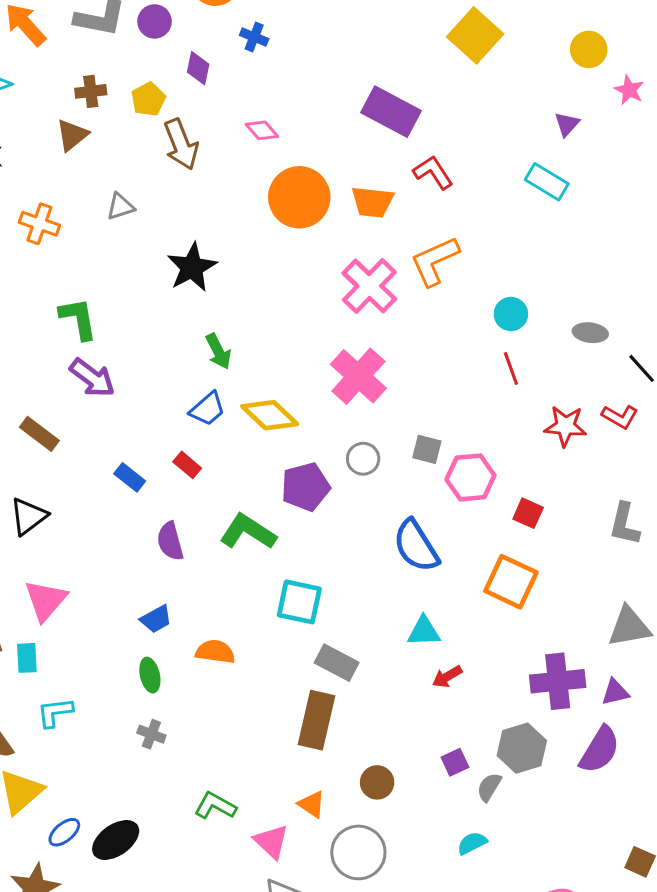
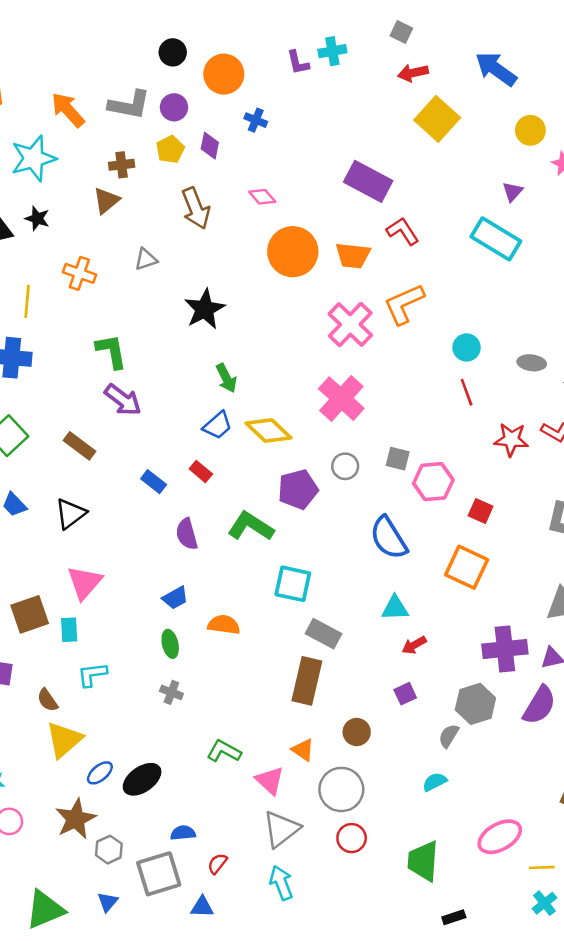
yellow pentagon: (148, 99) -> (170, 149), moved
cyan rectangle: (547, 182) -> (496, 239), size x1.4
purple square: (455, 762) -> (405, 694), moved

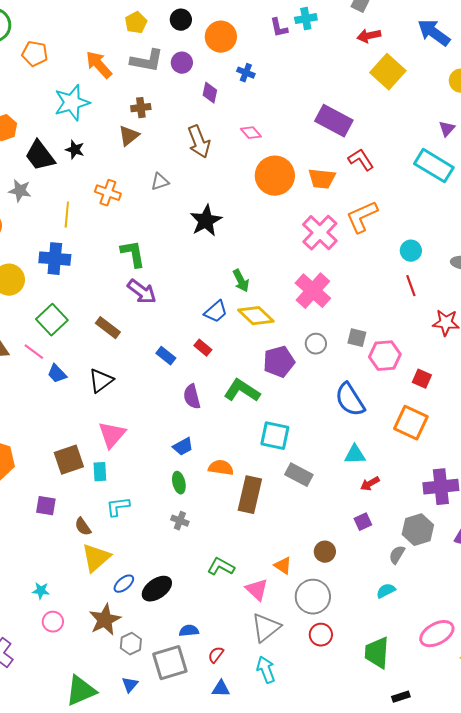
yellow pentagon: (170, 149) -> (136, 23), moved
green arrow: (226, 378) -> (241, 281), moved
brown rectangle: (307, 681) -> (250, 495), moved
blue triangle: (202, 907) -> (221, 689), moved

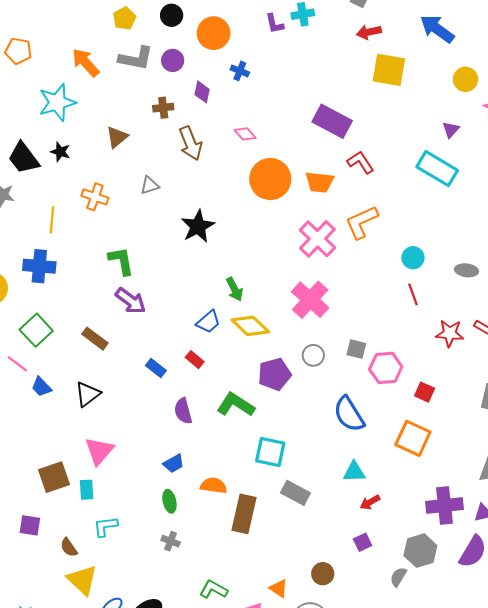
yellow square: (388, 72) -> (389, 70), turned -32
brown cross: (141, 108) -> (163, 108), moved
yellow triangle: (96, 558) -> (82, 580), turned -36

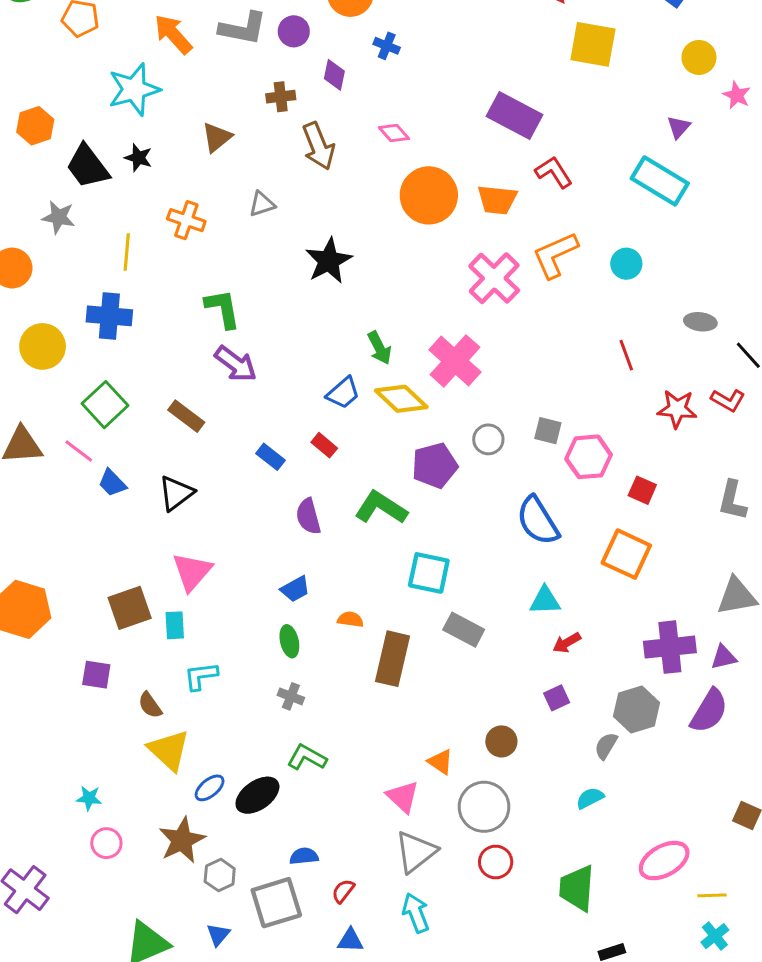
cyan circle: (413, 258) -> (626, 264), moved
pink cross: (310, 300) -> (455, 361), moved
orange semicircle: (214, 486) -> (350, 619), size x0.7
green L-shape: (214, 589) -> (307, 757), moved

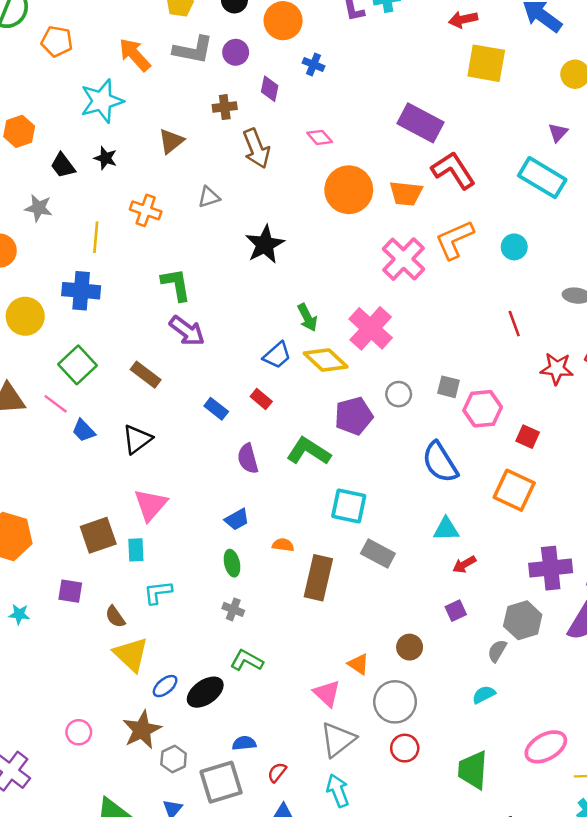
black trapezoid: (88, 166) -> (63, 165), size x0.7
red L-shape: (554, 172) -> (453, 170), size x1.4
cyan star: (89, 798) -> (19, 614), moved

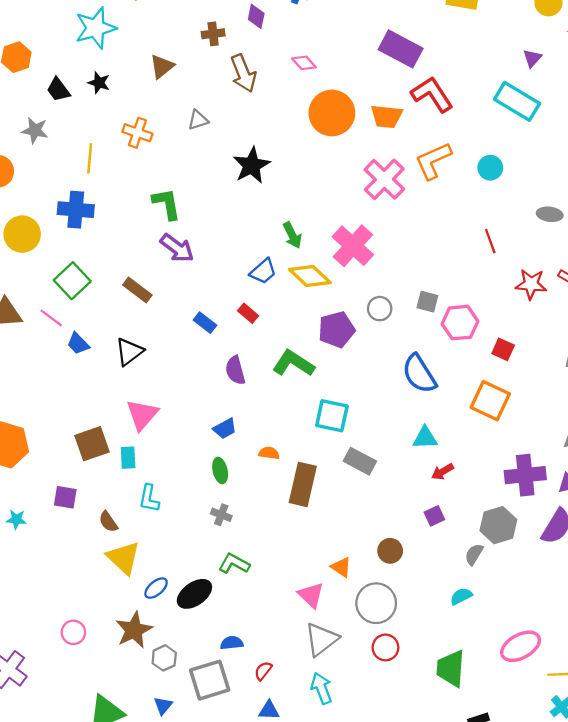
cyan L-shape: (158, 592) -> (149, 498), turned -72

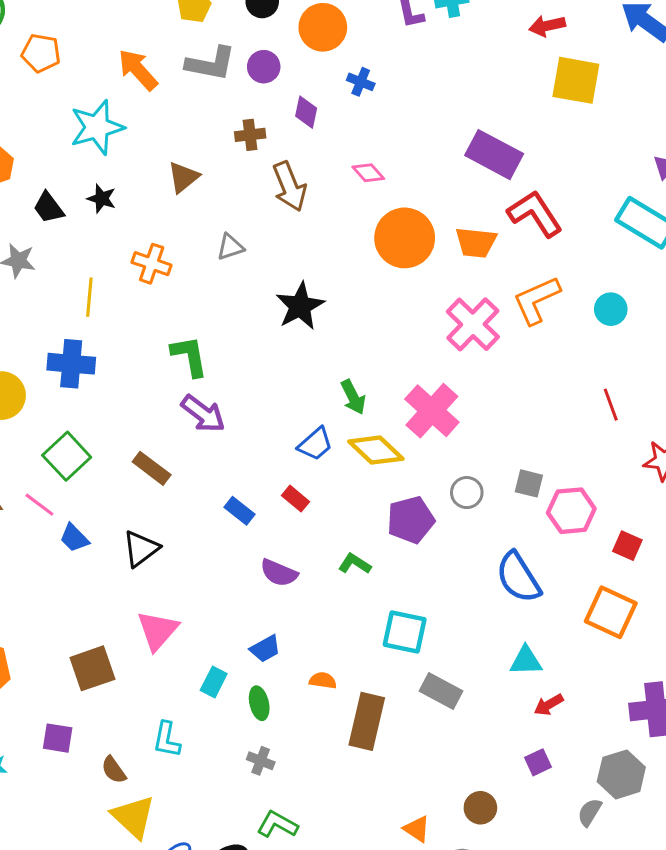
green L-shape: (293, 363) -> (355, 564), size x0.6
purple semicircle: (235, 370) -> (279, 573), turned -52
cyan rectangle: (128, 458) -> (214, 682), moved, turned 30

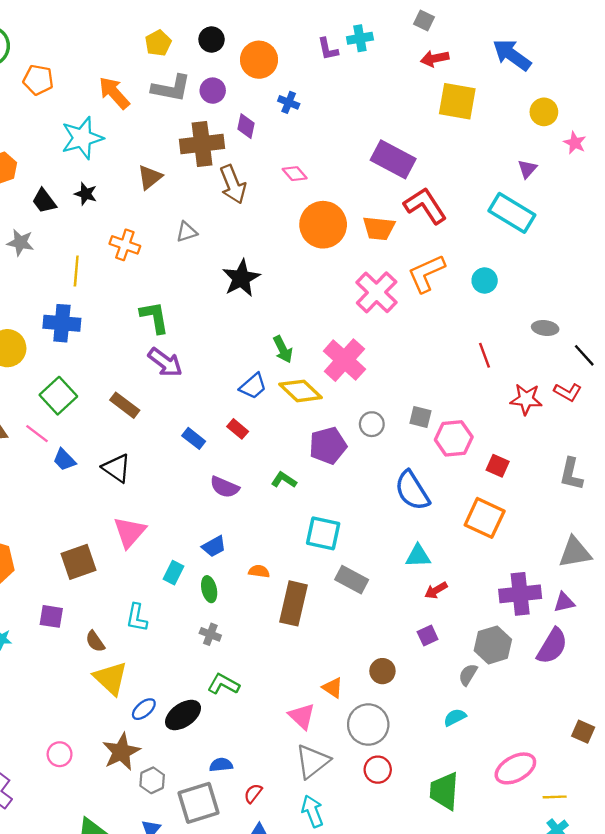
brown cross: (250, 135) -> (202, 144), size x1.8
black triangle: (141, 549) -> (117, 468), turned -48

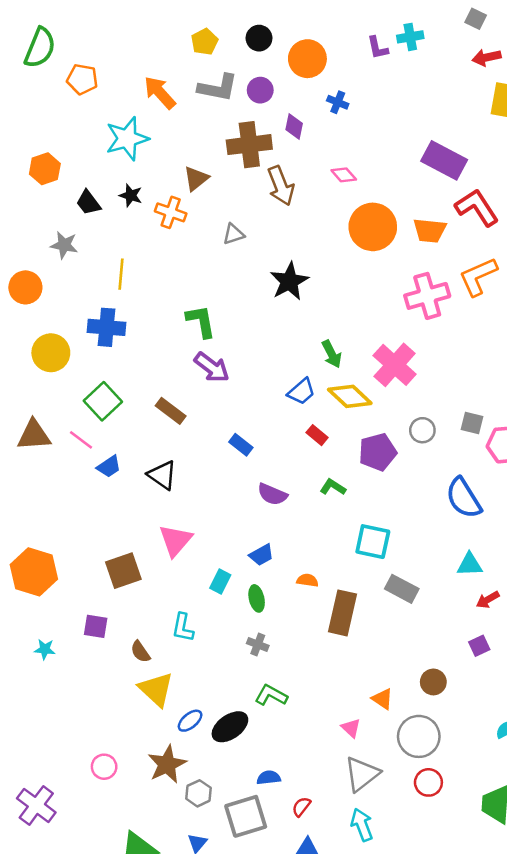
orange cross: (125, 245) -> (171, 212), moved
pink cross: (377, 292) -> (427, 296), turned 30
red rectangle: (238, 429) -> (317, 435), moved
blue trapezoid: (64, 460) -> (109, 467), turned -80
pink triangle: (302, 716) -> (351, 728), size x0.7

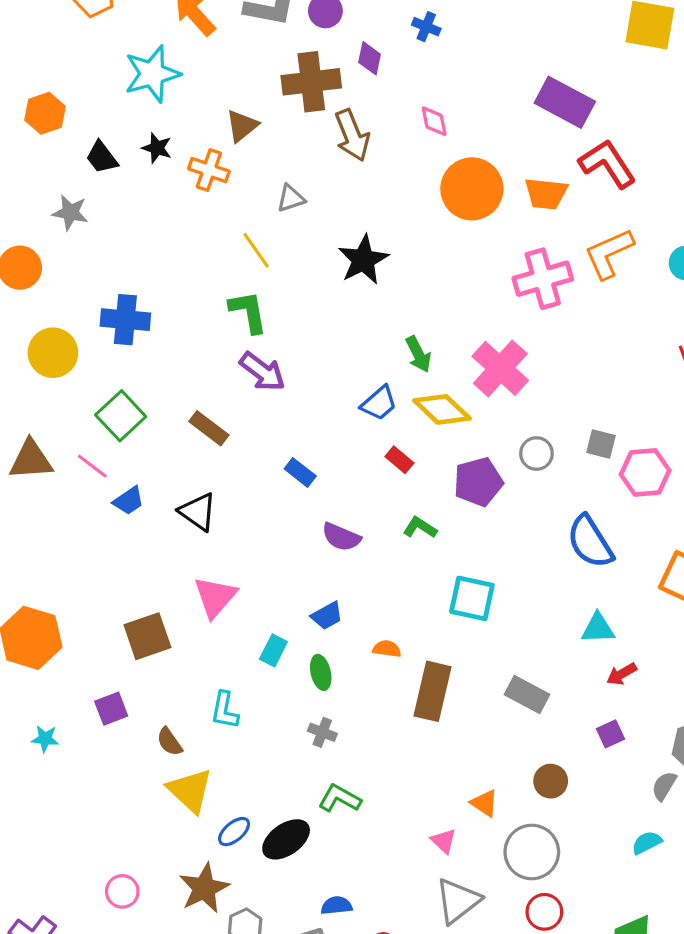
pink diamond: (344, 175) -> (434, 121), turned 30
yellow line: (121, 274) -> (256, 250), moved, turned -40
gray rectangle: (402, 589) -> (527, 694), moved
purple square: (96, 626) -> (111, 709), turned -30

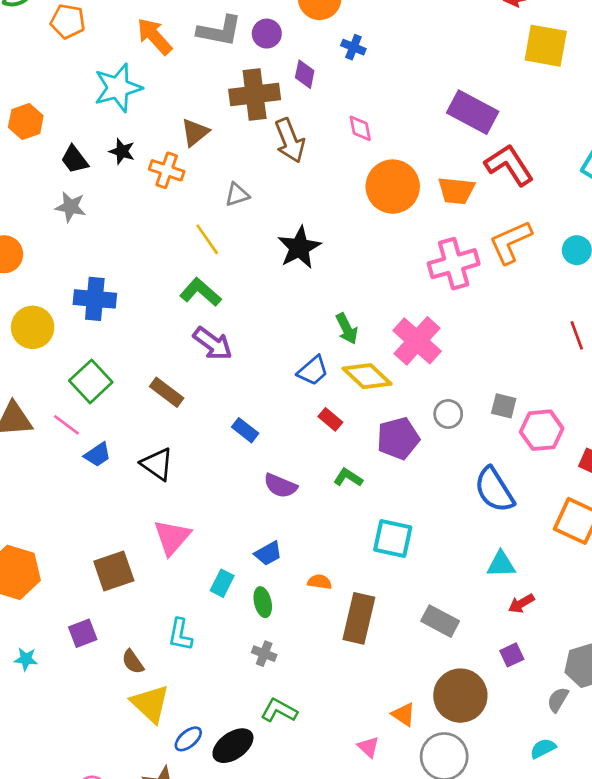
gray star: (70, 213) -> (70, 207), moved
green L-shape: (248, 312) -> (200, 292), turned -39
brown circle: (551, 781) -> (460, 696), size x1.8

